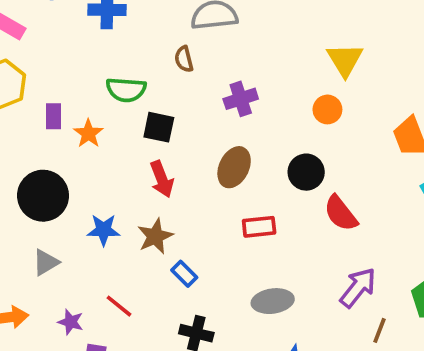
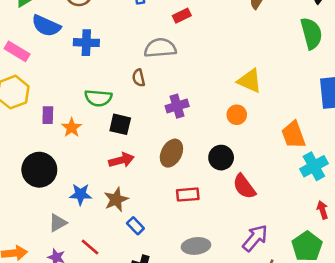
yellow triangle: (345, 60) -> (250, 81), turned -36
red arrow: (162, 179) -> (121, 160), turned -85
gray triangle: (46, 262) -> (58, 223), moved

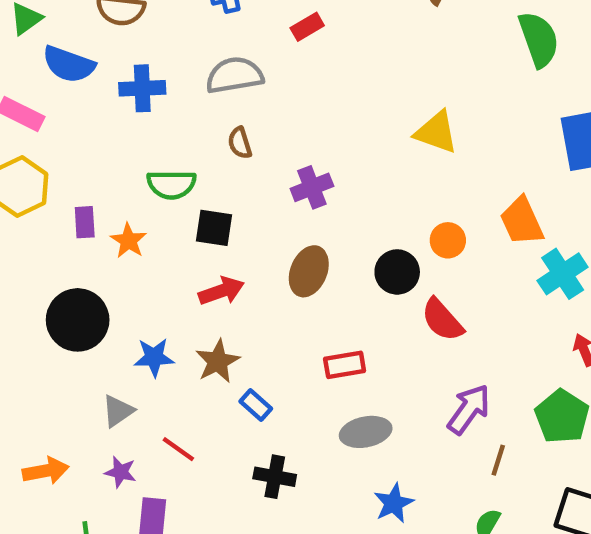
gray semicircle: (160, 48) -> (235, 75), moved
orange circle: (237, 115) -> (448, 240), moved
red rectangle: (188, 195) -> (345, 365), moved

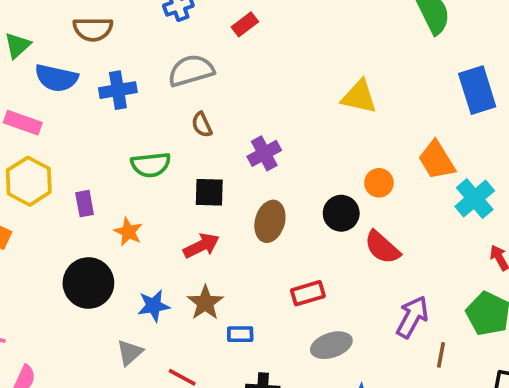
black square: (214, 228) -> (209, 192), moved
orange star: (129, 241) -> (128, 232), moved
blue rectangle: (256, 405) -> (240, 334), turned -35

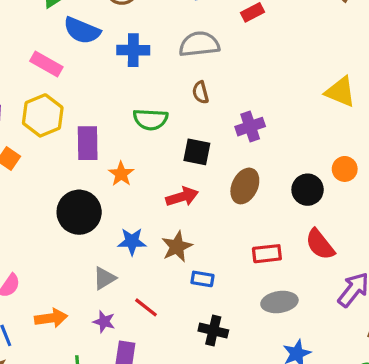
purple rectangle: (85, 204) -> (88, 143), size x1.5
red semicircle: (382, 247) -> (320, 244), moved

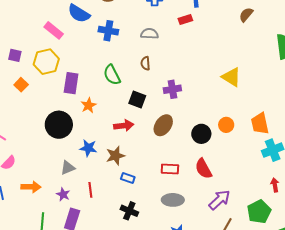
gray semicircle: (199, 44) -> (149, 34), size x0.7
green semicircle: (150, 119) -> (112, 75), turned 50
red line: (146, 307) -> (90, 190), turned 35

